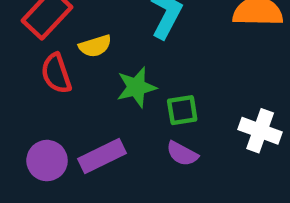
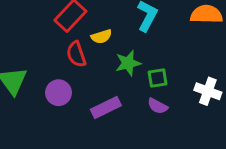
purple circle: (47, 161) -> (59, 93), moved

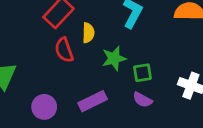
yellow semicircle: (101, 37) -> (88, 33), turned -72
purple circle: (59, 93) -> (44, 107), moved

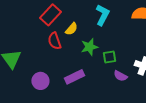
yellow semicircle: (88, 33) -> (71, 29), turned 40
purple semicircle: (142, 100) -> (120, 76), moved

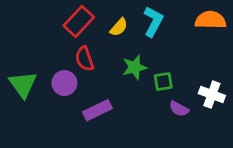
yellow semicircle: (71, 29) -> (119, 27), moved
purple rectangle: (74, 77) -> (97, 110), moved
purple circle: (40, 81) -> (64, 83), moved

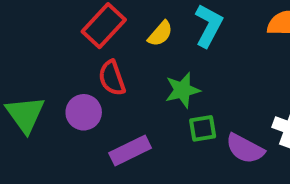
green square: (163, 82) -> (203, 128), moved
purple semicircle: (179, 109) -> (245, 149), size x1.4

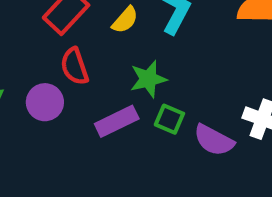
green square: (203, 128) -> (169, 119), turned 32
purple rectangle: (130, 151) -> (117, 121), moved

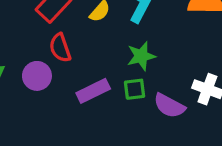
green star: (148, 79) -> (141, 56), moved
green square: (169, 119) -> (135, 89), turned -30

